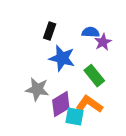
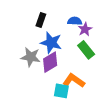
green rectangle: (94, 76) -> (86, 50), moved
gray star: (37, 89) -> (31, 57), moved
purple diamond: (61, 104) -> (50, 62), moved

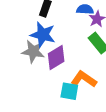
blue star: (51, 43) -> (43, 35), moved

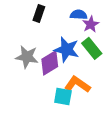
blue star: (43, 35) -> (67, 50), moved

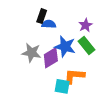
blue semicircle: (79, 15) -> (49, 24), moved
orange L-shape: (77, 84) -> (74, 76), turned -30

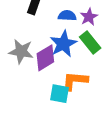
blue semicircle: (49, 24) -> (67, 16), moved
blue star: (65, 47) -> (63, 44), turned 30

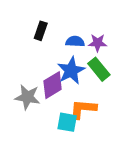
purple star: (89, 17) -> (98, 43), turned 30
gray star: (21, 51) -> (27, 97), moved

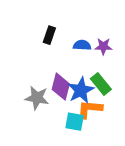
green rectangle: (99, 69) -> (101, 84), moved
blue star: (71, 71) -> (81, 90), moved
purple diamond: (53, 85) -> (61, 87), turned -44

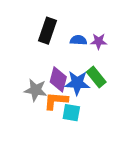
black rectangle: (49, 35) -> (48, 31), size x1.5
blue star: (81, 90) -> (77, 83), turned 30
orange L-shape: (90, 109) -> (56, 101), moved

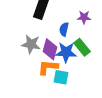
blue semicircle: (78, 40) -> (64, 29), moved, turned -80
gray star: (36, 90) -> (31, 44), moved

